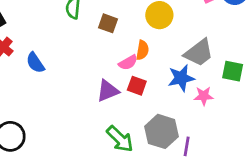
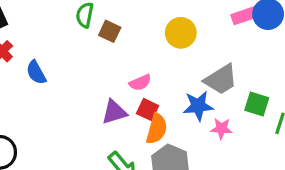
brown square: (108, 23) -> (110, 31), moved
orange semicircle: (142, 50) -> (157, 129), moved, size x1.4

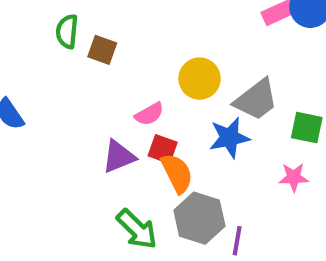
yellow circle: (181, 33) -> (200, 79), moved
pink star: (221, 128) -> (294, 177), moved
orange semicircle: (157, 129) -> (177, 173), turned -36

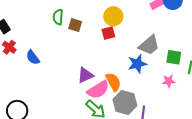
yellow circle: (200, 79) -> (113, 16), moved
pink semicircle: (149, 114) -> (98, 90), moved, size x1.6
red square: (163, 149) -> (108, 33), moved, turned -32

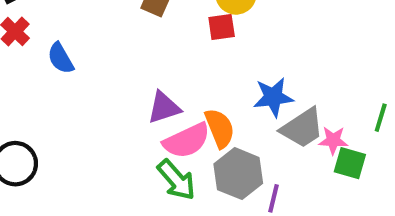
gray trapezoid: (149, 45) -> (302, 128), moved
green square: (174, 57) -> (350, 163), moved

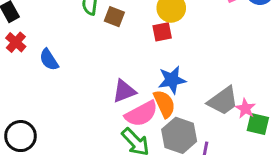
blue star: (273, 97) -> (172, 80), moved
pink star: (333, 140) -> (245, 108), turned 30

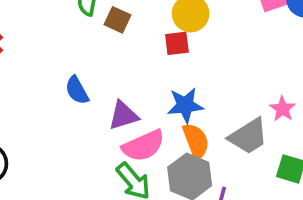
blue semicircle: (49, 60) -> (77, 90), moved
orange semicircle: (164, 104) -> (196, 141), moved
pink star: (245, 108) -> (283, 109), moved

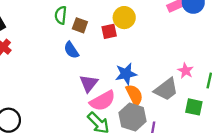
red square: (177, 43) -> (109, 31), moved
blue semicircle: (77, 90) -> (71, 50), moved
purple triangle: (123, 115) -> (89, 83), turned -30

